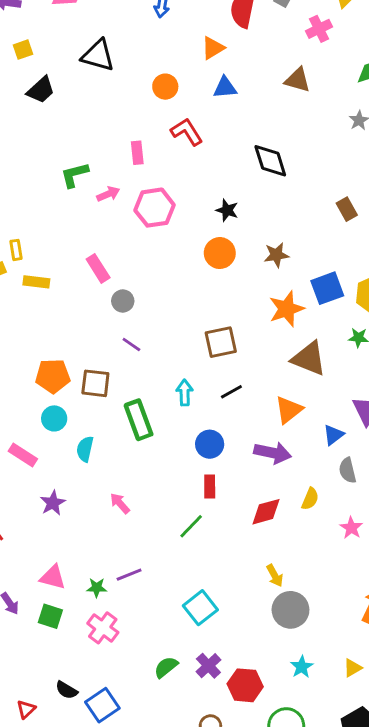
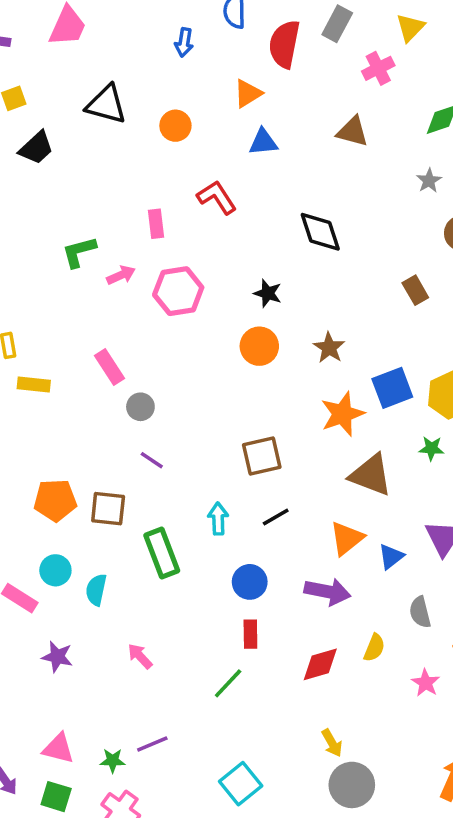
orange circle: (165, 87) -> (175, 126), moved
brown star: (276, 255) -> (329, 348), turned -30
cyan circle: (54, 418) -> (55, 570), moved
blue triangle: (333, 435) -> (391, 556), moved
purple star: (53, 503) -> (57, 657), turned -30

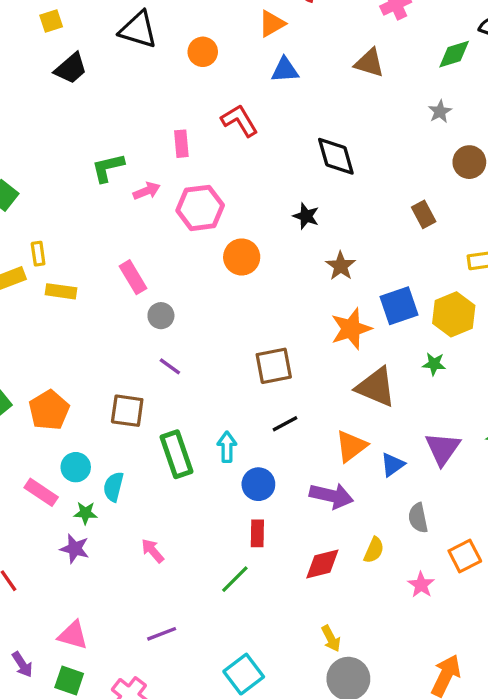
black star: (268, 293) -> (306, 216), moved
orange circle: (259, 346) -> (242, 257), moved
orange pentagon: (55, 500) -> (49, 410), moved, turned -30
cyan arrow: (218, 519) -> (227, 447), moved
green star: (113, 761) -> (85, 513), moved

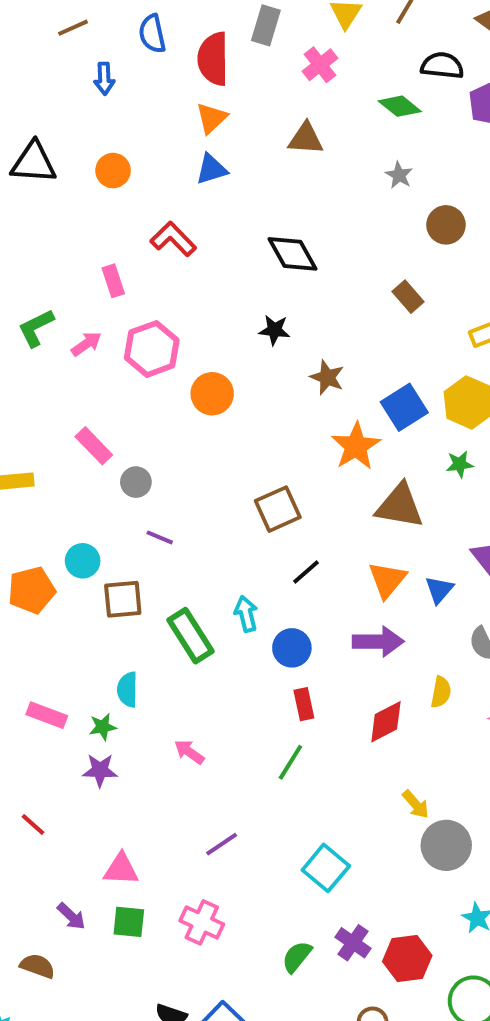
orange triangle: (272, 24) -> (212, 118), moved
green diamond: (454, 54) -> (400, 106), turned 69
orange pentagon: (49, 410) -> (32, 590), moved, turned 30
cyan circle: (76, 467) -> (83, 561), moved

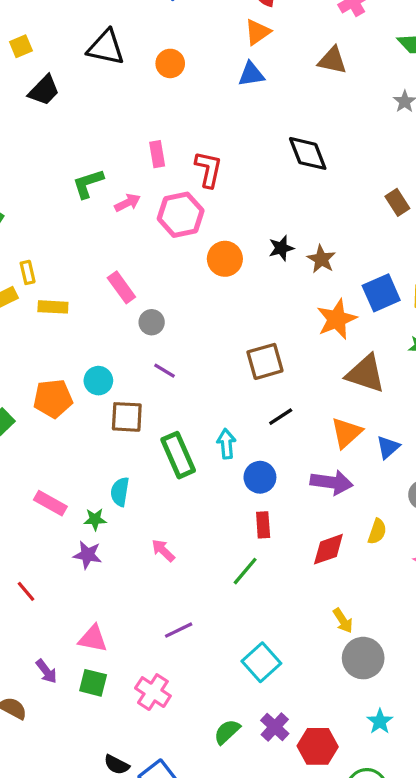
red L-shape: (173, 239) -> (208, 169), moved, turned 48
black star: (274, 330) -> (281, 248), moved, turned -30

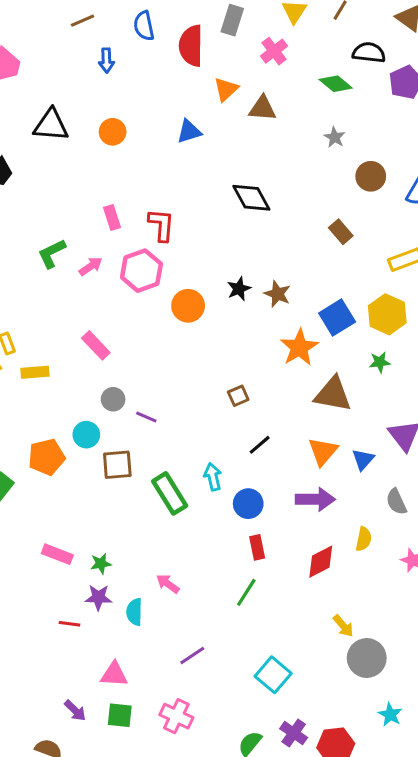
orange triangle: (258, 32) -> (226, 89), moved
gray circle: (152, 322) -> (113, 399), moved
brown square: (265, 361) -> (238, 396), size x0.6
cyan semicircle: (120, 492) -> (134, 612), moved
red line: (26, 591) -> (70, 624), moved, turned -35

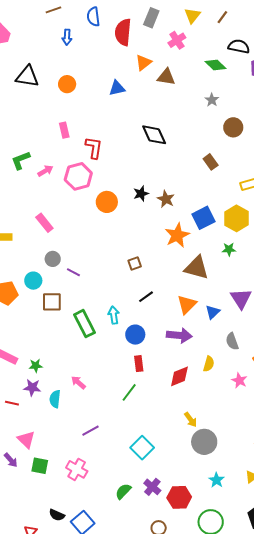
pink rectangle: (112, 217) -> (64, 130), moved
pink triangle: (114, 674) -> (26, 439), moved, turned 36

